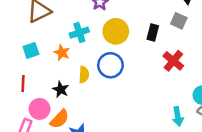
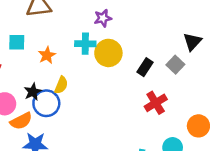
cyan cross: (79, 33) -> (85, 44), moved
blue circle: (110, 65) -> (46, 103), moved

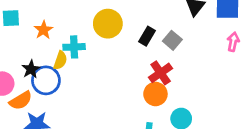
cyan cross: (85, 44) -> (74, 47), moved
gray square: (175, 65) -> (172, 40), moved
orange circle: (198, 126) -> (155, 94), moved

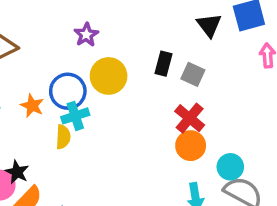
black rectangle: (147, 36) -> (164, 64), moved
black star: (31, 69) -> (17, 172), moved
blue circle: (46, 80) -> (68, 91), moved

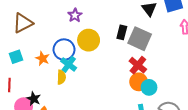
gray square: (193, 74) -> (140, 39), size x1.6
cyan cross: (75, 116) -> (69, 64), turned -35
cyan circle: (230, 167) -> (149, 87), moved

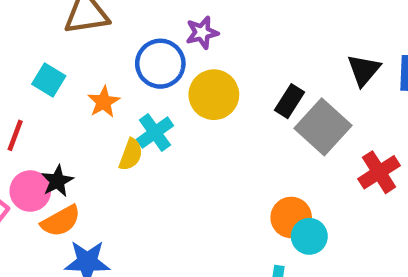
blue circle: (64, 50) -> (160, 64), moved
cyan square: (16, 57) -> (49, 80), turned 32
red cross: (138, 65) -> (379, 172), moved

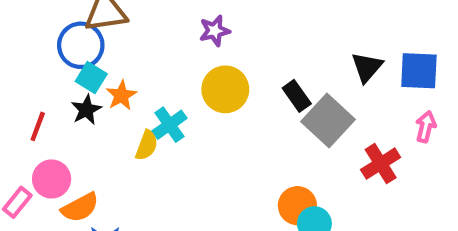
blue circle: (160, 64) -> (81, 45), moved
cyan square: (49, 80) -> (91, 78), moved
black rectangle: (290, 101) -> (297, 96), turned -68
black star: (57, 181) -> (86, 110), moved

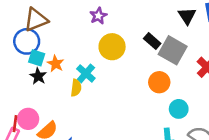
red line: (38, 126) -> (15, 124), moved
orange circle: (297, 206) -> (159, 82), moved

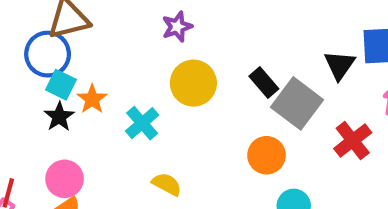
black triangle: (187, 16) -> (340, 65), moved
yellow semicircle: (76, 88) -> (167, 184), moved, turned -77
pink circle: (28, 119) -> (65, 179), moved

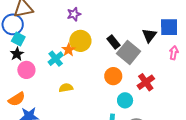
orange star: (92, 99) -> (69, 50), moved
red cross: (353, 141) -> (146, 82), moved
pink circle: (65, 179) -> (26, 70), moved
yellow semicircle: (167, 184) -> (66, 88), turned -40

